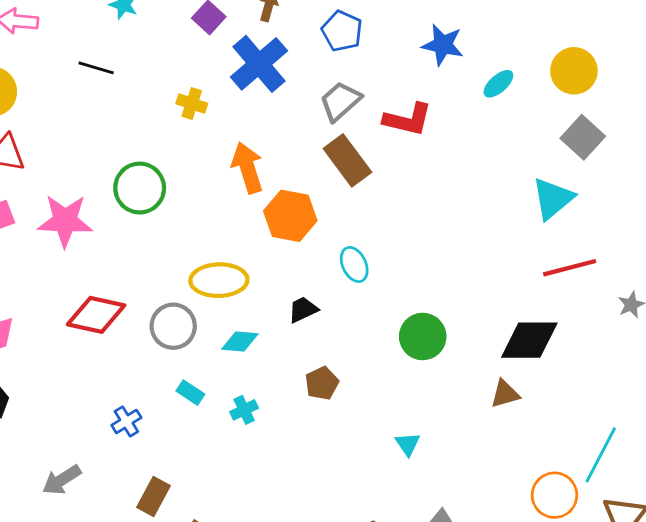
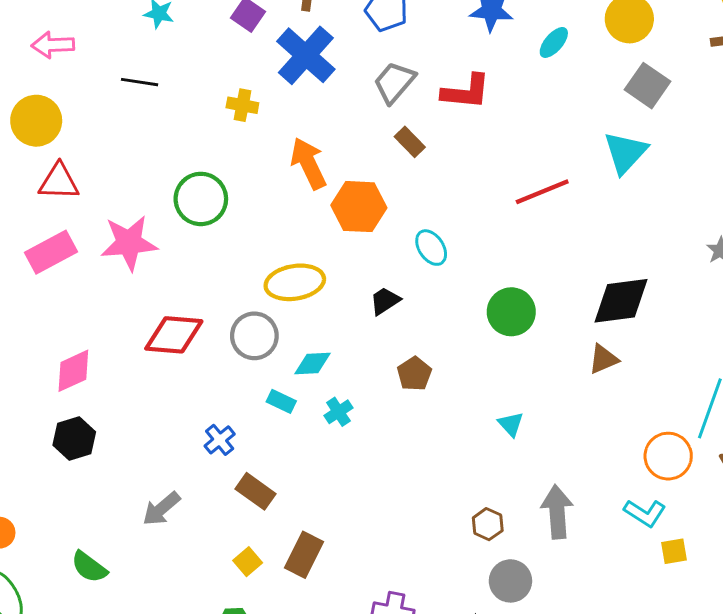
brown rectangle: (347, 160) -> (410, 142), size x0.6
red line: (570, 268) -> (542, 192), moved
cyan diamond: (240, 341) -> (313, 363), moved
brown rectangle: (153, 497) -> (255, 491), moved, turned -75

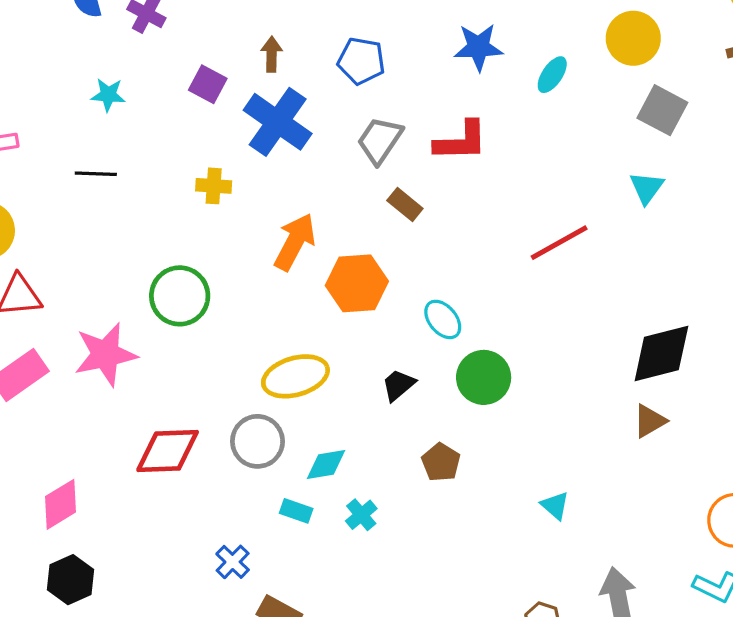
cyan triangle: (625, 153) -> (647, 188), size x0.7
orange arrow: (308, 163) -> (295, 242), turned 60
green circle: (511, 312) -> (484, 377), moved

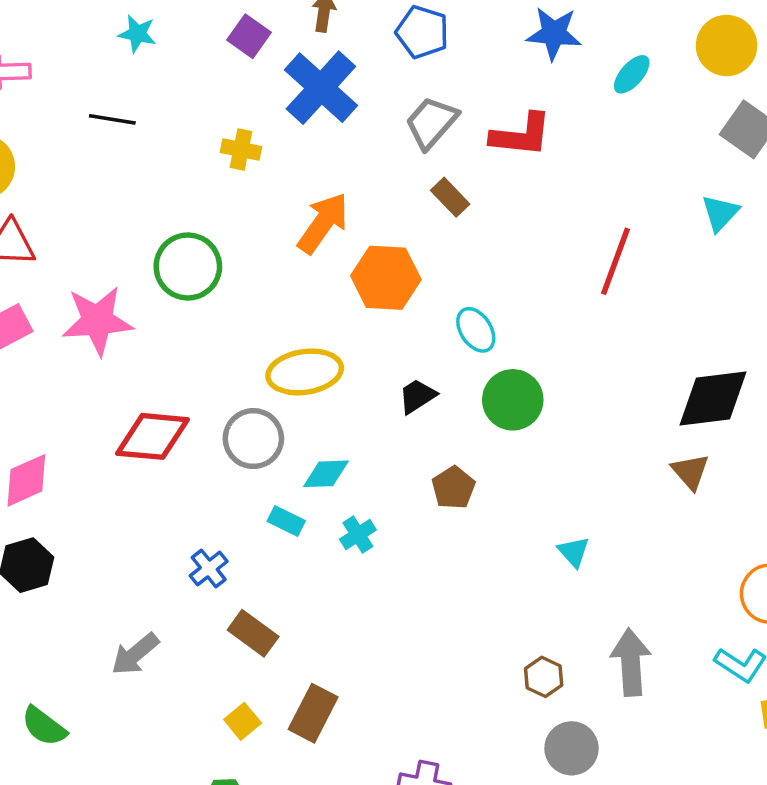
red line: (559, 243) -> (615, 261), turned -48
brown triangle: (650, 421) -> (690, 472), turned -48

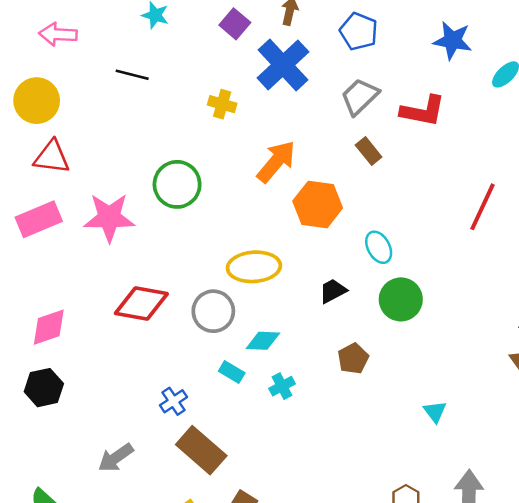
brown rectangle: (253, 633) -> (201, 450), size x1.4

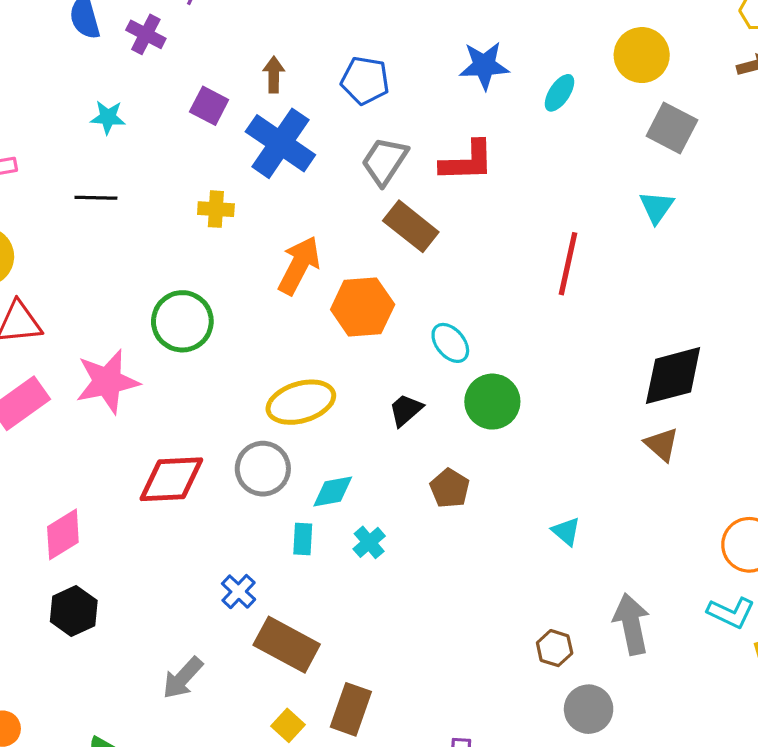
brown rectangle: (369, 151) -> (411, 226), size x1.5
cyan rectangle: (232, 372) -> (303, 539), turned 75

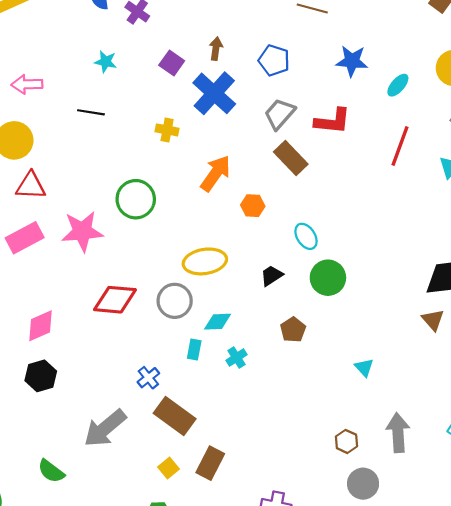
red line: (568, 264) -> (400, 146), moved
orange hexagon: (363, 307) -> (253, 206), size x0.6
gray arrow: (183, 678) -> (105, 428), size x1.5

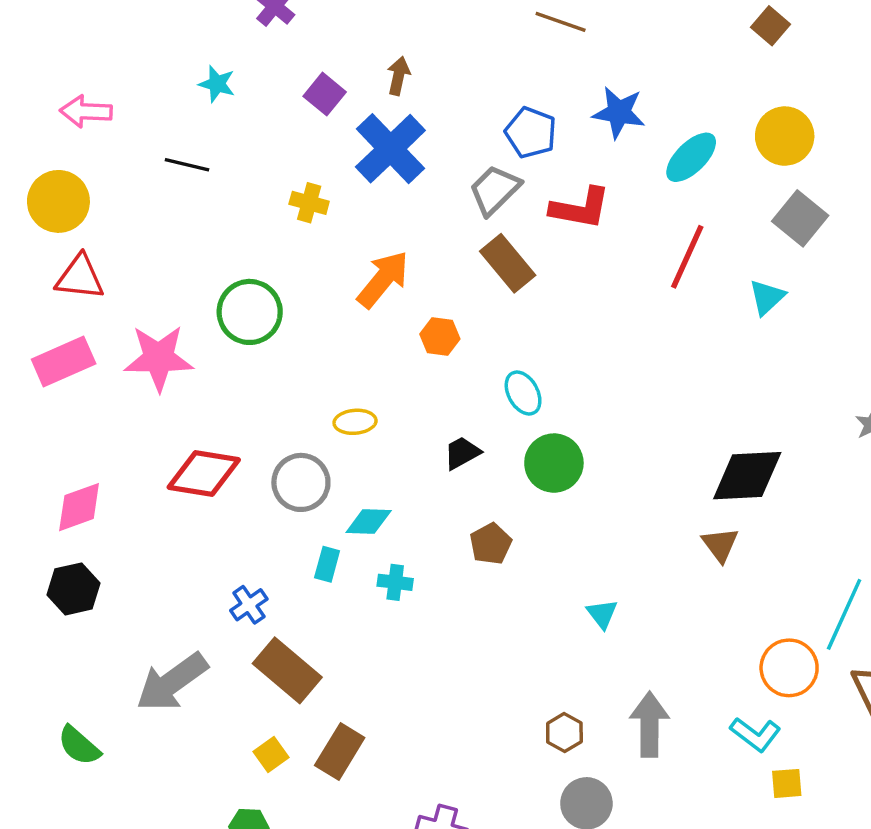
blue pentagon: (274, 60) -> (531, 133), moved
cyan ellipse: (398, 85) -> (691, 157), size x1.4
yellow ellipse: (205, 261) -> (355, 422), size x0.6
cyan cross: (237, 357) -> (395, 582), turned 36

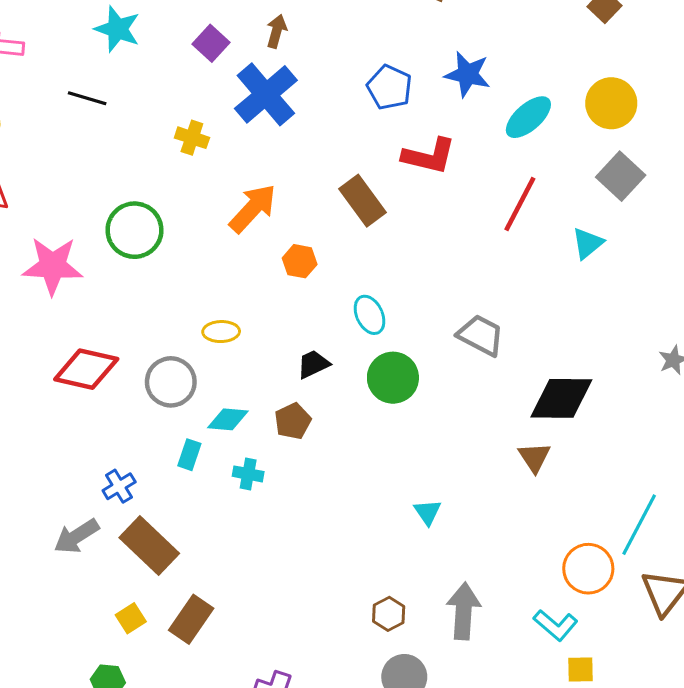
cyan star: (217, 84) -> (117, 29), size x1.4
gray trapezoid: (495, 190) -> (481, 335), moved, turned 69
brown pentagon: (491, 544) -> (293, 421), moved
gray arrow: (172, 682) -> (77, 536), moved, size x0.7

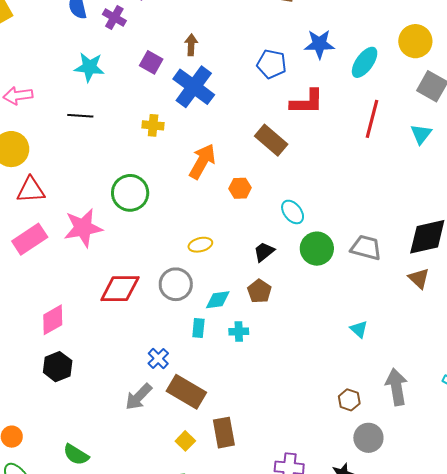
gray trapezoid: (481, 335) -> (366, 248), moved
brown rectangle: (191, 619) -> (224, 433), turned -32

